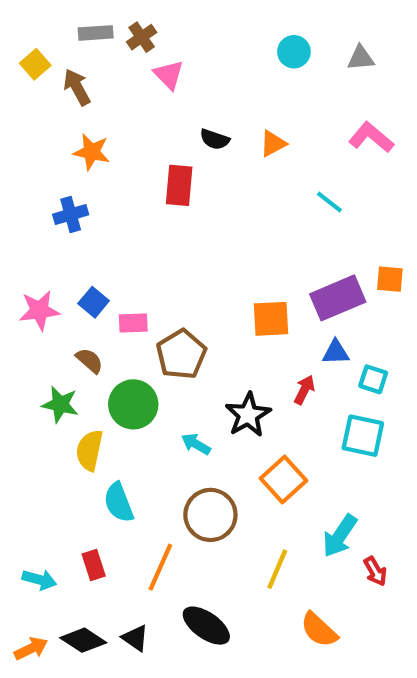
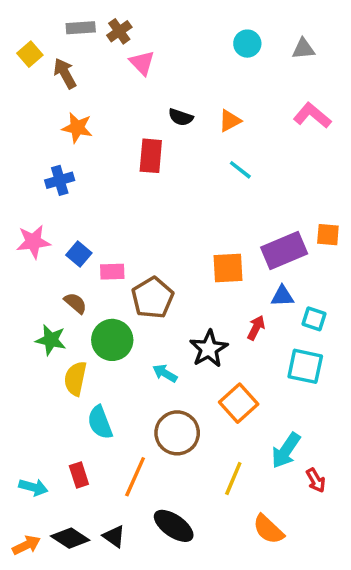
cyan line: (329, 202) -> (240, 170), moved
pink star: (39, 310) -> (33, 242), moved

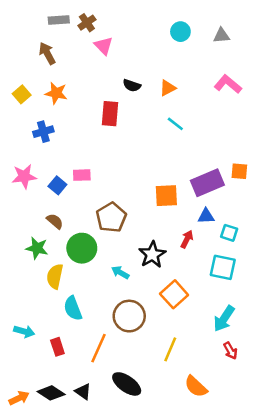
yellow square: (30, 54) -> (22, 94), moved
pink rectangle: (112, 272) -> (82, 175), moved
cyan arrow: (286, 450) -> (224, 319), moved
cyan arrow: (33, 487) -> (24, 331), moved

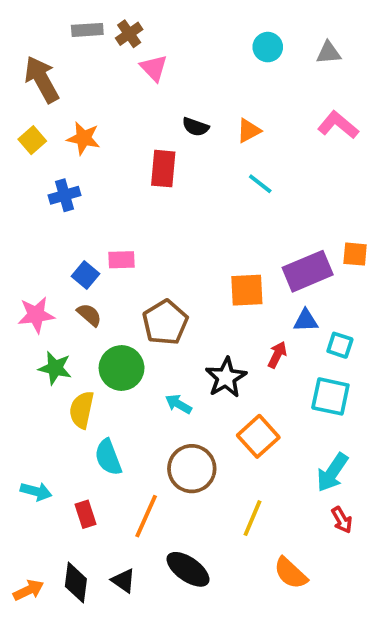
brown arrow: (47, 53) -> (42, 79), moved, size x1.4
pink star: (24, 176) -> (36, 315), moved
brown semicircle: (55, 221) -> (89, 315), moved
black diamond: (51, 393) -> (76, 583), turned 64

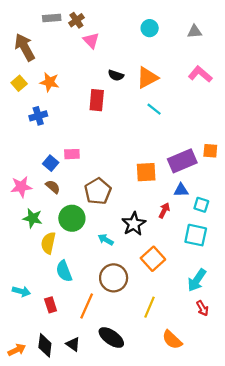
cyan circle: (268, 47) -> (150, 28), moved
orange triangle: (249, 131) -> (147, 78), size x1.5

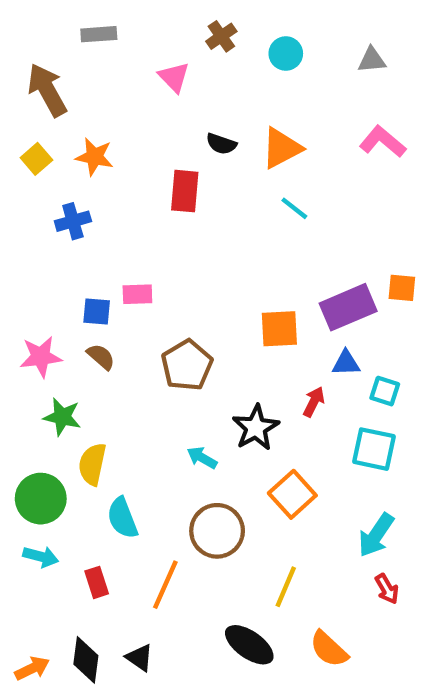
brown cross: (76, 20) -> (221, 36), moved
blue square: (51, 163) -> (97, 312), turned -35
green circle: (72, 218) -> (41, 499), moved
black ellipse: (111, 337) -> (249, 645), moved

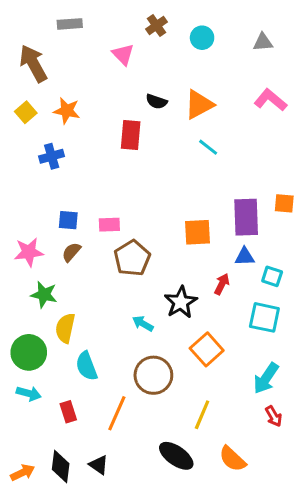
pink rectangle: (137, 294) -> (109, 225), moved
purple rectangle: (348, 307) -> (246, 217), turned -69
brown semicircle: (101, 357) -> (71, 252), turned -90

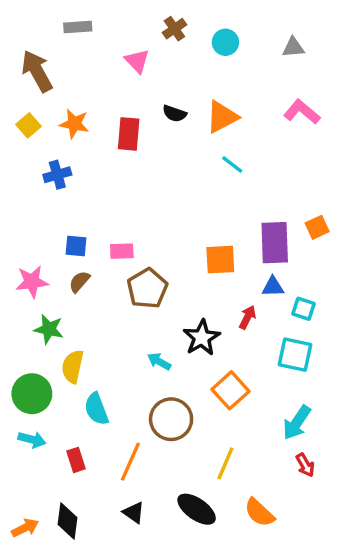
red rectangle: (131, 135) -> (129, 134), moved
orange square: (284, 203) -> (317, 227), turned -30
black triangle: (99, 465) -> (134, 513), moved

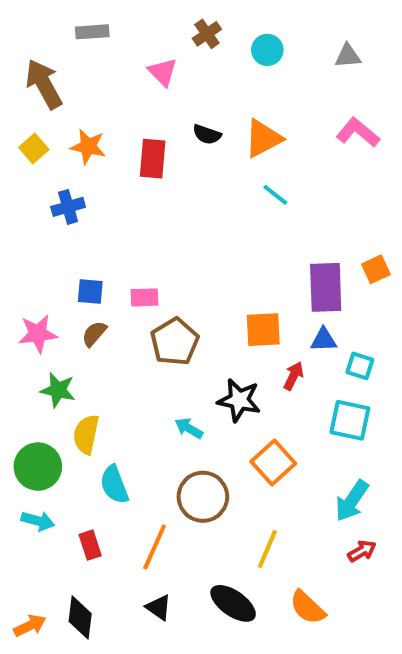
orange square: (220, 260) -> (263, 330), moved
black star: (202, 338) -> (239, 400), turned -30
red arrow: (305, 465) -> (362, 551), turned -90

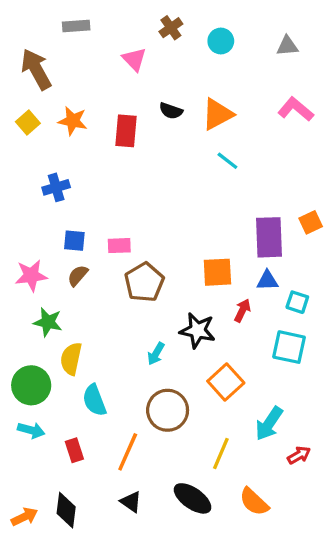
blue cross: (68, 207) -> (56, 187), moved
cyan arrow: (189, 428) -> (156, 354), turned -90
cyan arrow: (352, 501) -> (269, 424), moved

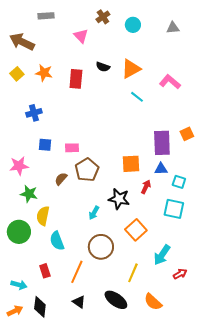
brown arrow: (36, 69) -> (22, 42), turned -35
pink L-shape: (296, 109) -> (170, 82), moved
brown semicircle: (78, 276) -> (61, 179), moved
cyan arrow: (31, 430) -> (19, 285), moved

